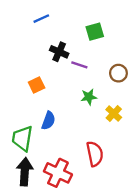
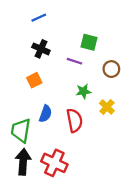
green square: (95, 32) -> (89, 42), moved, turned 30
black cross: (59, 52) -> (41, 49), moved
red semicircle: (95, 154) -> (74, 120), moved

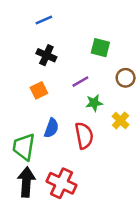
purple line: (74, 61) -> (80, 82), moved, turned -48

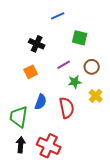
blue line: (44, 20) -> (58, 16), moved
brown circle: (126, 78) -> (92, 67), moved
black arrow: (26, 182) -> (21, 145), size x0.7

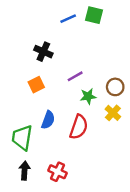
green square: (80, 38) -> (94, 15), moved
brown circle: (92, 67) -> (115, 87), moved
red semicircle: (67, 108) -> (79, 127), turned 30
red cross: (49, 146) -> (57, 172), size x0.7

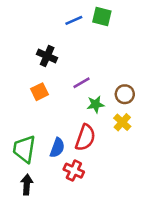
blue semicircle: (48, 120) -> (57, 148), moved
red cross: (57, 172) -> (74, 171), moved

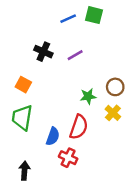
purple line: (81, 83) -> (75, 55), moved
orange square: (39, 92) -> (23, 85), moved, turned -35
green trapezoid: (24, 149) -> (22, 118), moved

